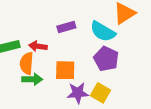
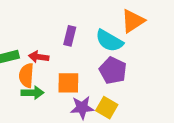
purple rectangle: (66, 27) -> (70, 36), turned -60

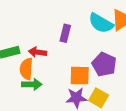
cyan semicircle: (109, 41) -> (101, 23), moved
orange square: (68, 83) -> (80, 76), moved

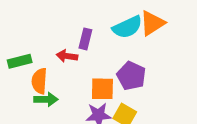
cyan semicircle: (101, 23) -> (127, 27), turned -55
red arrow: (37, 52) -> (67, 56), moved

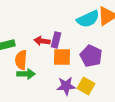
purple rectangle: (85, 39) -> (56, 40), moved
orange square: (102, 89) -> (62, 57), moved

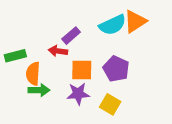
purple rectangle: (56, 40) -> (71, 36), moved, turned 35
purple star: (66, 86) -> (78, 94), moved

